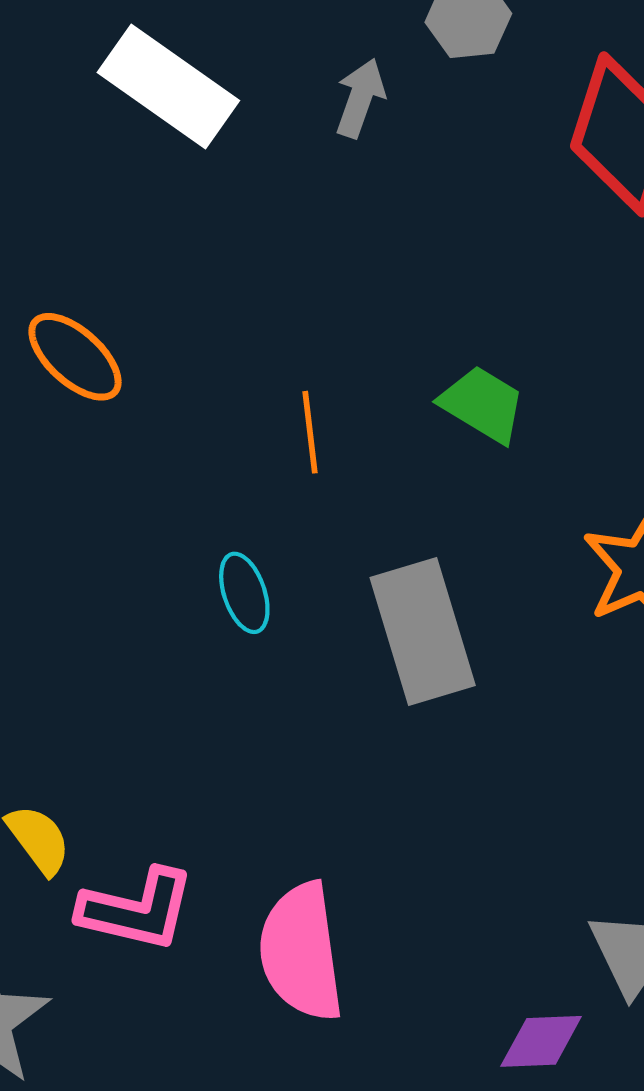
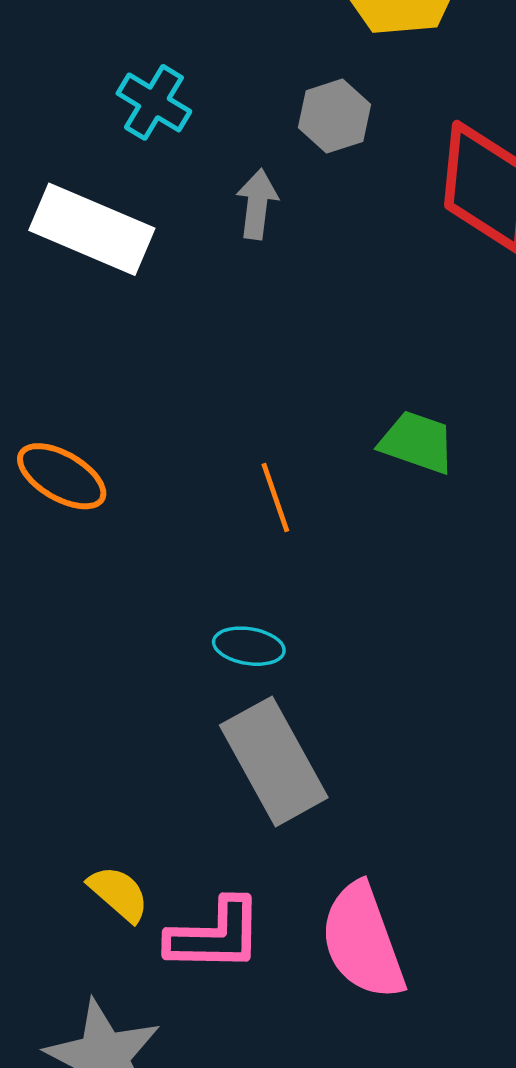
cyan ellipse: (244, 593) -> (249, 646), turned -50
gray rectangle: (423, 632) -> (274, 761), moved

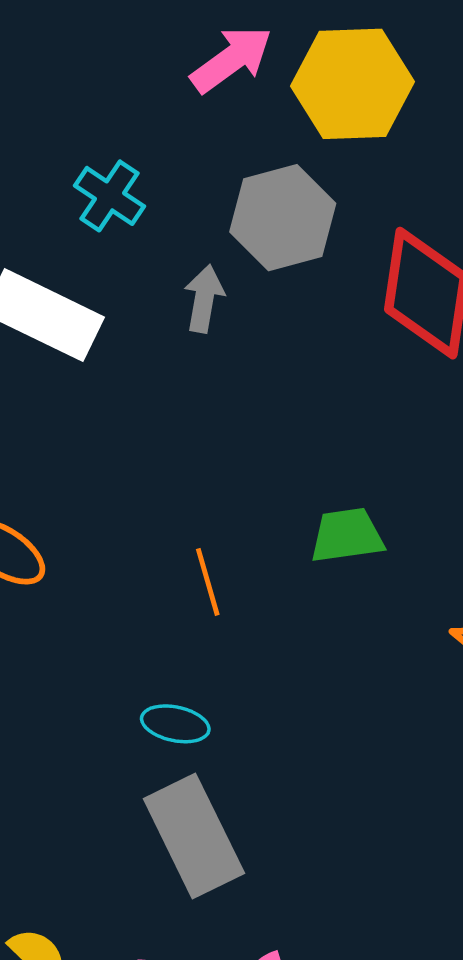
gray hexagon: (335, 116) -> (283, 218), size x1.5
green trapezoid: (417, 442) -> (347, 535), turned -30

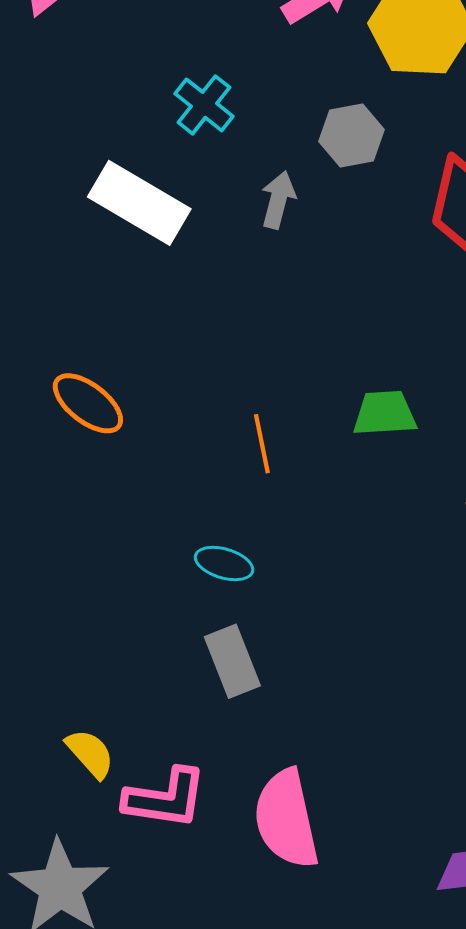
gray hexagon: (283, 218) -> (351, 136), size x0.7
gray rectangle: (194, 836) -> (232, 661), size x0.7

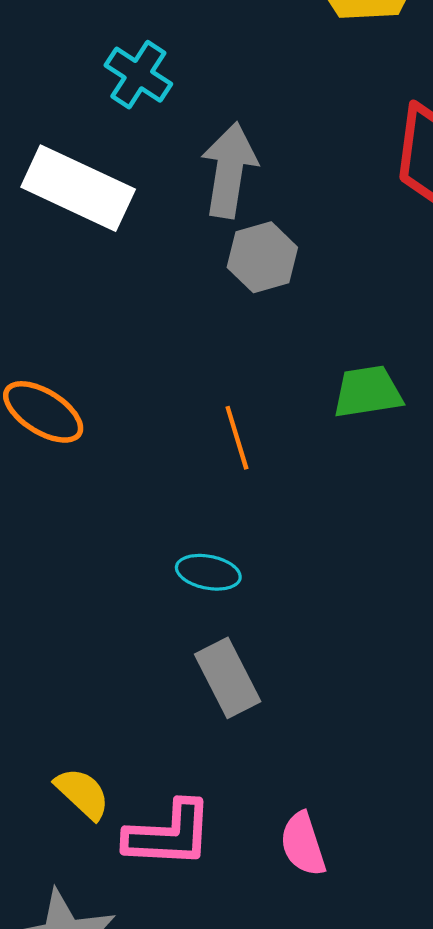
gray hexagon: (351, 136) -> (262, 257), moved
gray arrow: (278, 200) -> (229, 170), size x1.5
pink semicircle: (286, 819) -> (303, 844), size x0.6

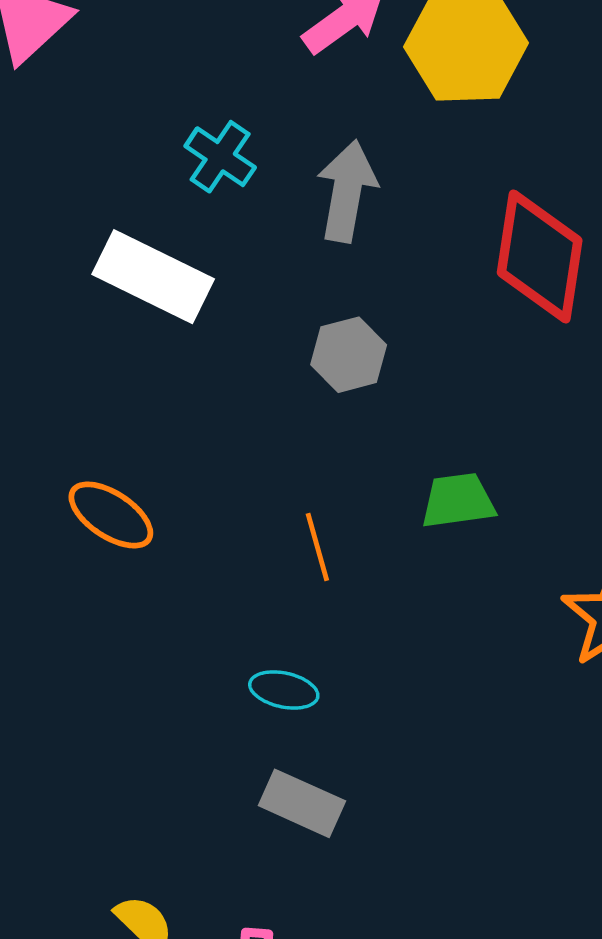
gray arrow: (229, 170) -> (347, 191), moved
gray rectangle: (228, 678) -> (302, 803), turned -40

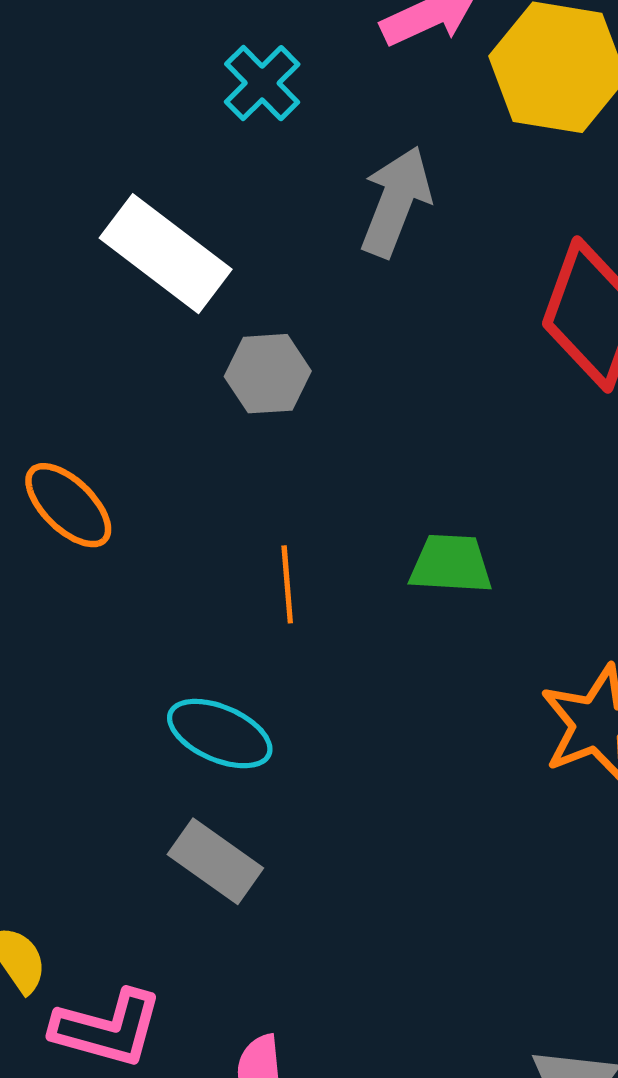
cyan cross: (220, 157) -> (262, 83), moved
gray hexagon: (349, 355) -> (268, 374), moved
cyan ellipse: (284, 690) -> (220, 734), size x1.4

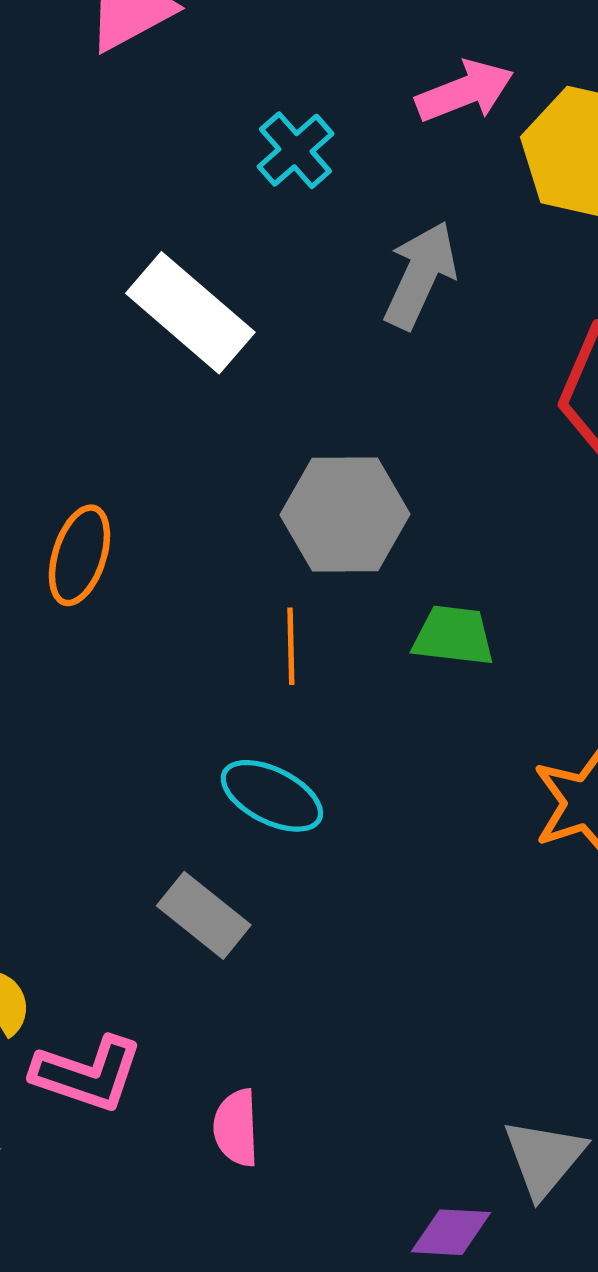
gray hexagon: (268, 374) -> (345, 514), moved, size x1.5
orange ellipse: (68, 505) -> (79, 555), turned 60
cyan ellipse: (220, 734) -> (272, 796), moved

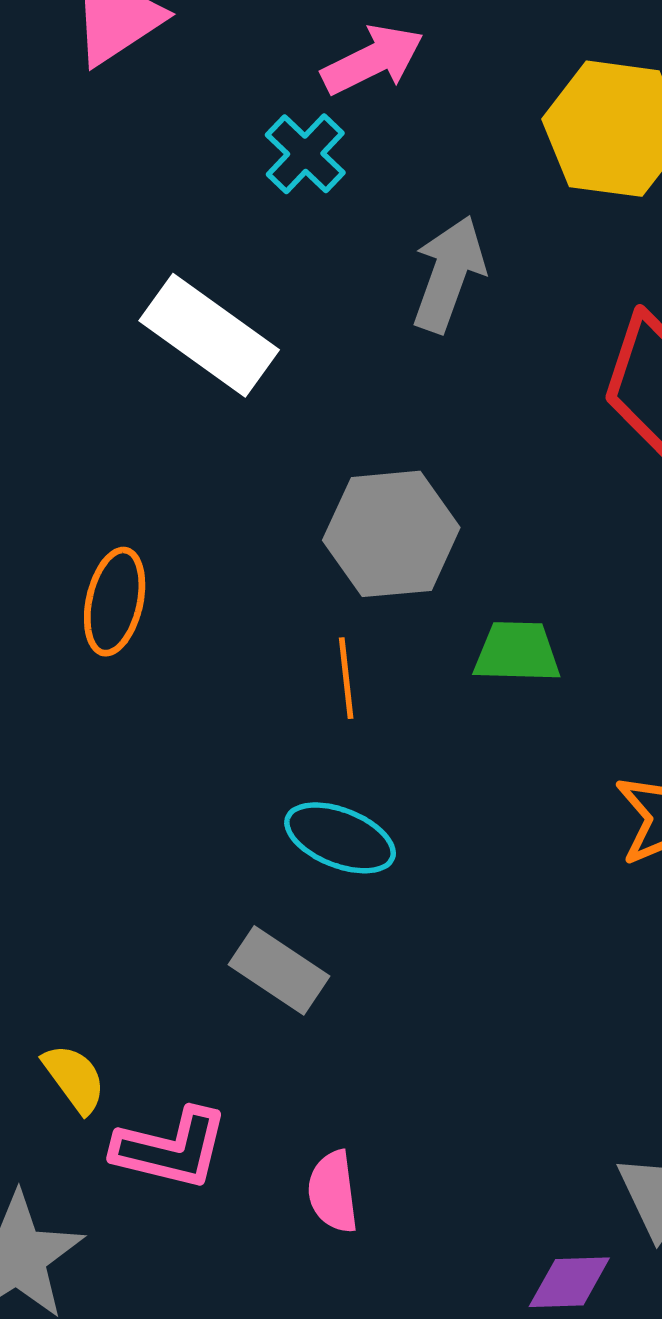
pink arrow: (465, 91) -> (373, 60), moved

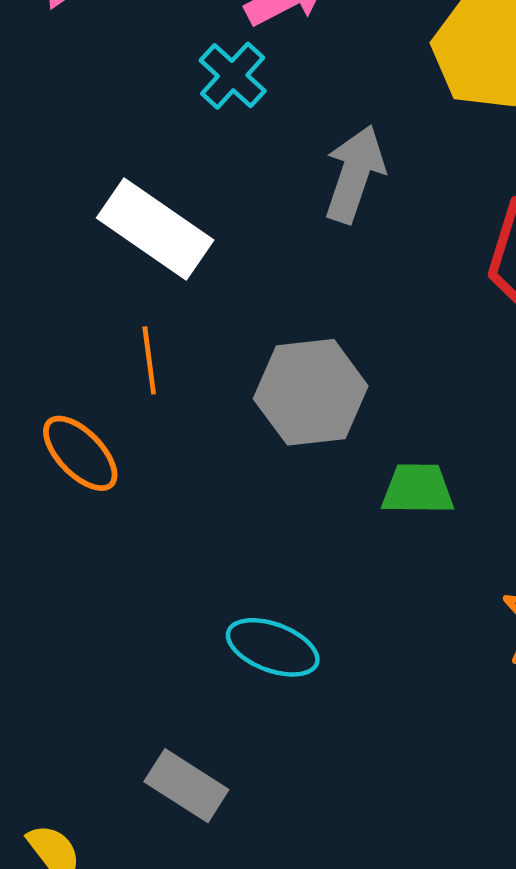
orange ellipse: (115, 602) -> (80, 453), turned -56
orange line: (346, 678) -> (149, 360), moved
gray rectangle: (279, 970) -> (186, 786), moved

